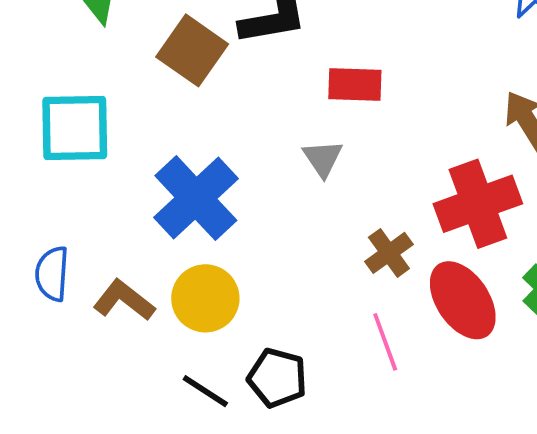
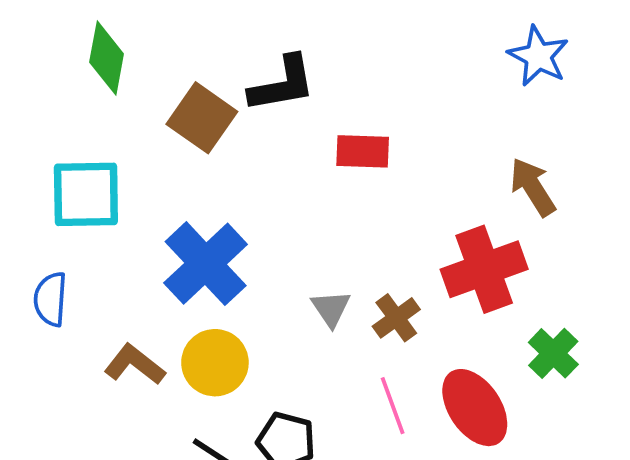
gray triangle: (323, 158) -> (331, 308), moved
blue semicircle: (52, 274) -> (50, 299), moved
red ellipse: (463, 300) -> (475, 408), moved

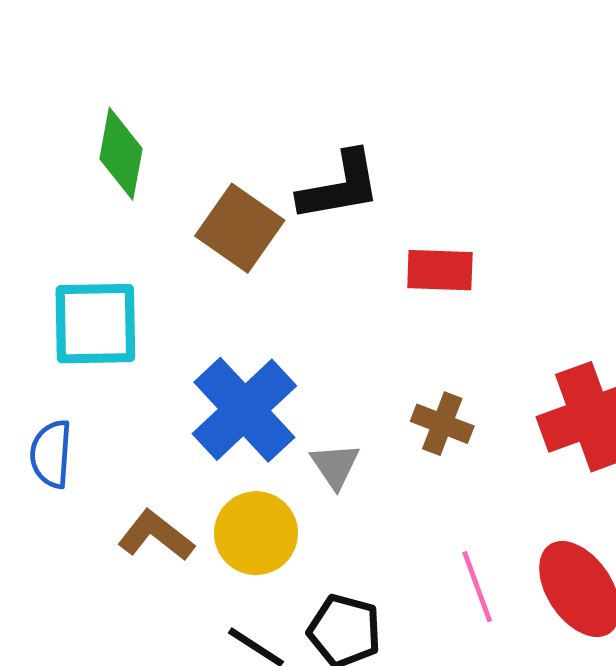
gray triangle: (331, 308) -> (335, 466), moved
brown cross: (396, 318) -> (442, 424), moved, turned -33

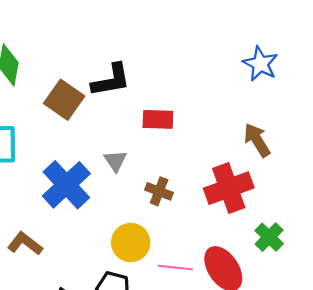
gray triangle: (335, 466) -> (115, 161), moved
yellow circle: (256, 533) -> (131, 243), moved
pink line: (477, 587) -> (175, 268), turned -64

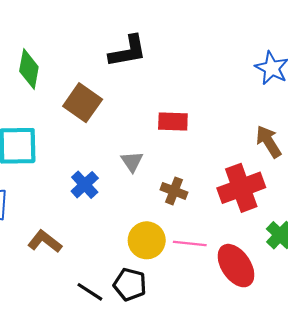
black L-shape: (111, 80) -> (128, 51), moved
blue cross: (66, 185) -> (85, 185), size x0.6
pink line: (175, 268) -> (190, 243), moved

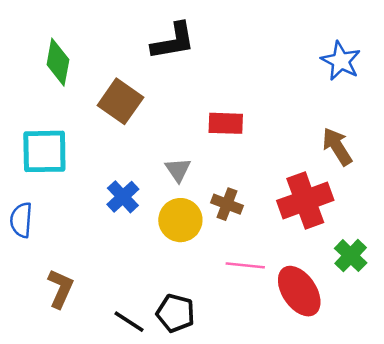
yellow circle: (147, 240) -> (180, 220), moved
brown L-shape: (45, 241) -> (60, 289), moved, turned 76

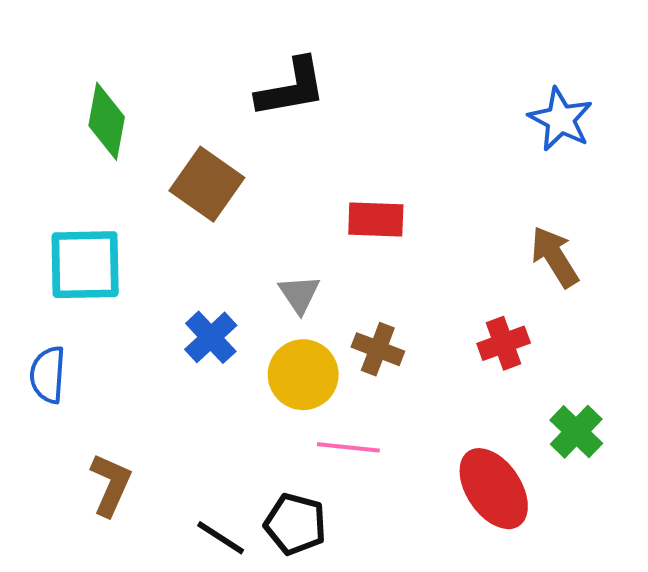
red cross: (305, 200) -> (504, 343), size x0.6
pink line: (245, 265) -> (348, 447), moved

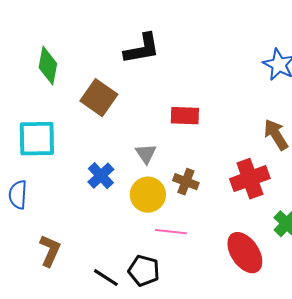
red cross: (504, 343) -> (250, 179), size x1.5

